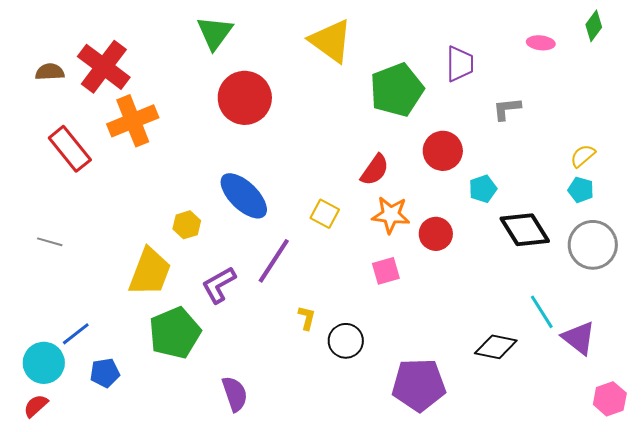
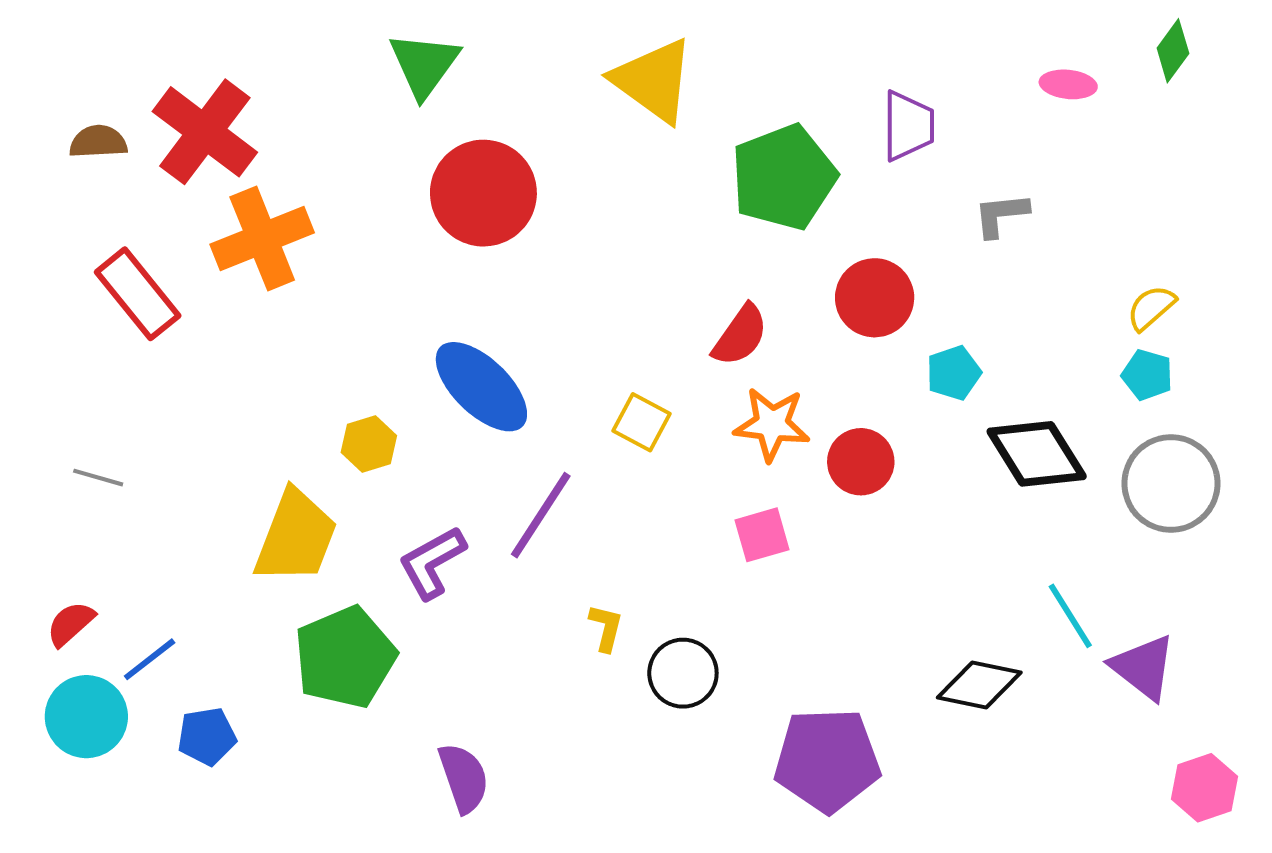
red semicircle: (36, 406) -> (71, 624), moved

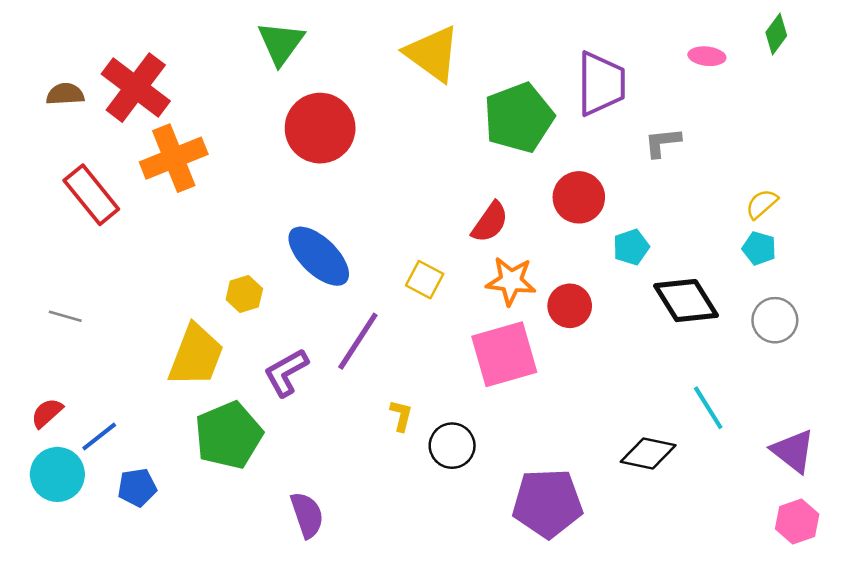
purple trapezoid: (908, 126) -> (601, 84), size x1.4
gray circle: (1171, 483) -> (775, 320), size x0.7
pink square: (762, 535) -> (504, 354), size x1.8
purple triangle: (1143, 667) -> (793, 451), moved

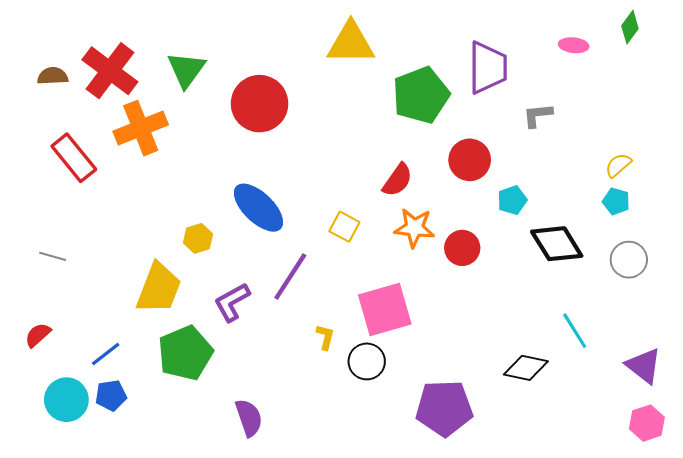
green triangle: (281, 43) -> (186, 70), moved
yellow triangle: (432, 54) -> (351, 43), turned -36
pink square: (504, 354) -> (385, 309), moved
blue line: (99, 437) -> (106, 354), moved
cyan circle: (57, 474) -> (66, 400), moved

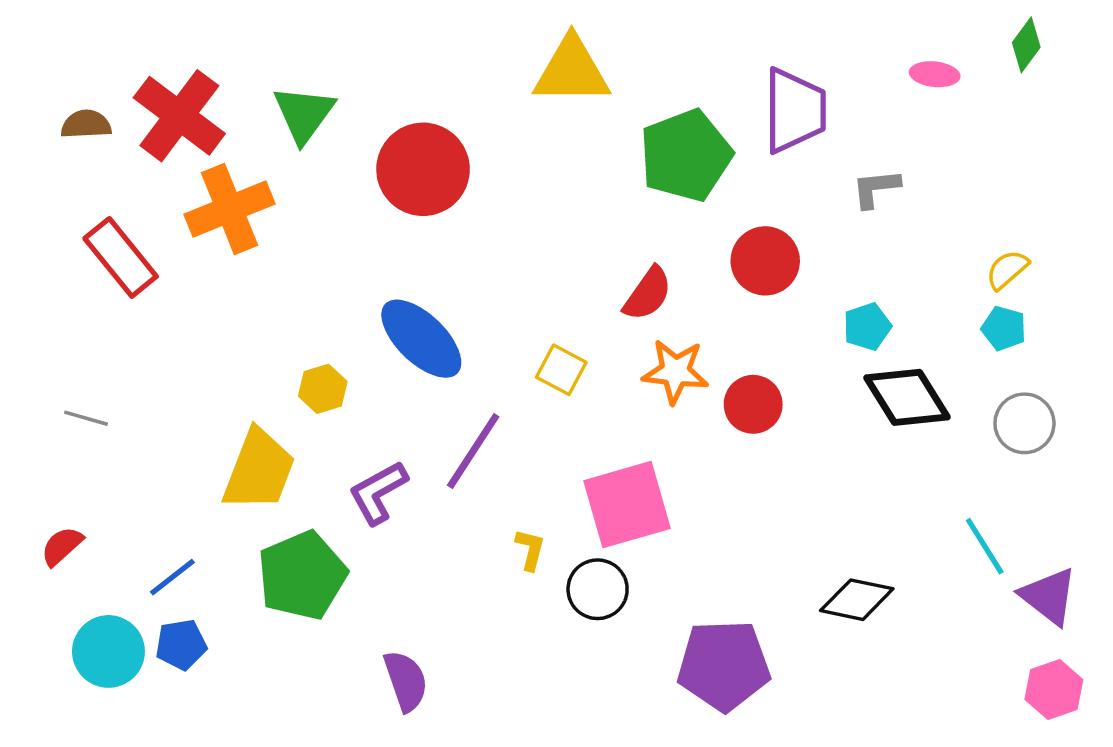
cyan pentagon: (512, 200) -> (867, 327), moved
cyan line: (575, 331) -> (985, 546), moved

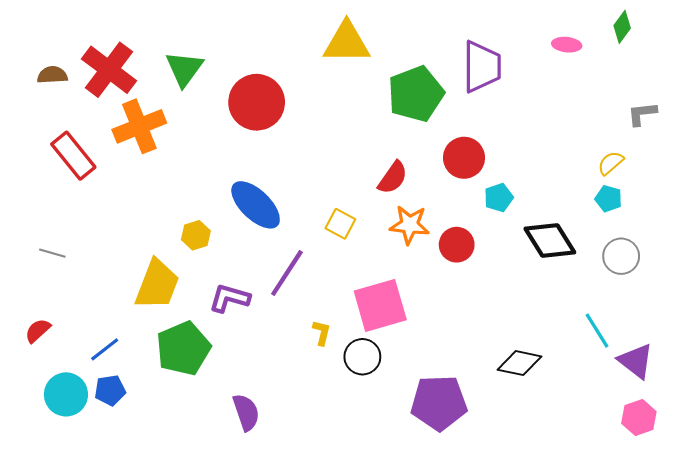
gray L-shape: (876, 188) -> (642, 114), moved
cyan pentagon: (867, 327) -> (499, 198), moved
purple L-shape: (378, 492) -> (229, 298), turned 45

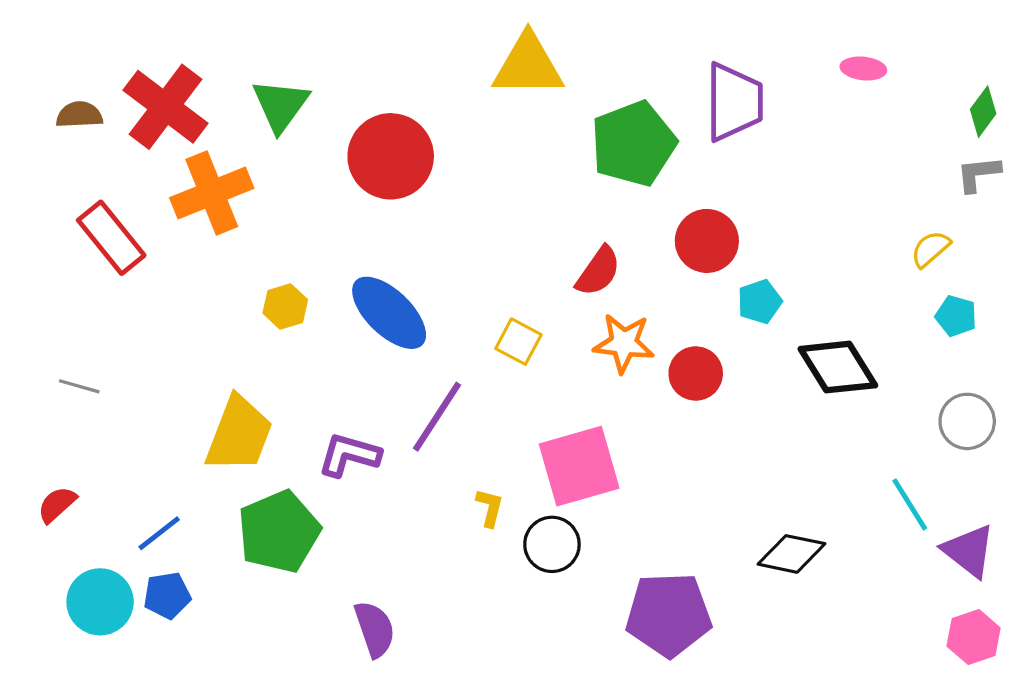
green diamond: (622, 27) -> (983, 112), moved
cyan pentagon: (609, 199) -> (956, 316), moved
yellow hexagon: (196, 235) -> (285, 306), moved
gray circle: (621, 256) -> (967, 421), moved

